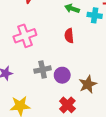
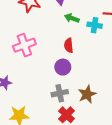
gray cross: (43, 70) -> (60, 93), moved
purple circle: (62, 75) -> (63, 67), moved

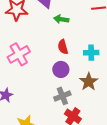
cyan cross: (95, 25) -> (91, 53), moved
brown star: (87, 94) -> (89, 82), moved

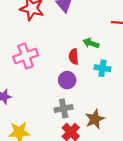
green arrow: (61, 19) -> (91, 43), moved
brown star: (89, 82) -> (95, 119), moved

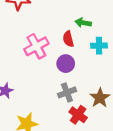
pink cross: (26, 56) -> (36, 46), moved

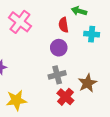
pink cross: (36, 46) -> (20, 22), moved, turned -30

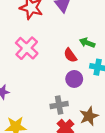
red semicircle: (64, 25) -> (70, 55), turned -32
purple circle: (59, 48) -> (74, 79), moved

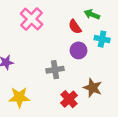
gray cross: (59, 105) -> (55, 70), moved
brown star: (89, 116) -> (93, 88), turned -30

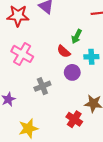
green arrow: (92, 14) -> (77, 36), turned -72
gray cross: (55, 70) -> (42, 86), moved

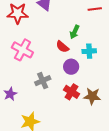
red cross: (74, 119) -> (71, 92), moved

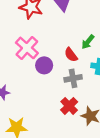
purple circle: (71, 67) -> (44, 65), moved
gray cross: (43, 81) -> (73, 78), moved

